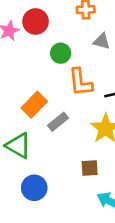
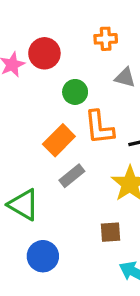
orange rectangle: (34, 105) -> (59, 140), moved

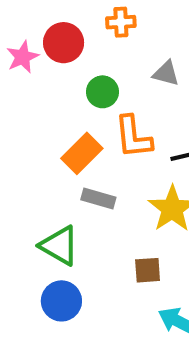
orange cross: (106, 39) -> (121, 22), moved
gray rectangle: (72, 176) -> (98, 198), turned 55
green triangle: (24, 205) -> (59, 246), moved

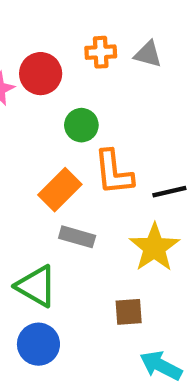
gray triangle: (166, 73) -> (148, 54), moved

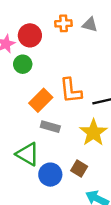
green circle: (81, 125) -> (23, 64), moved
brown square: (129, 312) -> (79, 169), turned 35
blue circle: (38, 344) -> (50, 175), moved

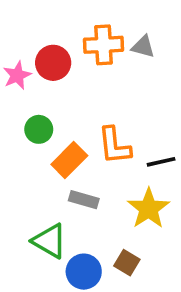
orange cross: (63, 23) -> (104, 45), size x1.5
green circle: (23, 64) -> (39, 129), moved

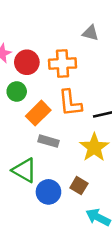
orange cross: (104, 45) -> (62, 64), moved
red circle: (53, 63) -> (27, 62), moved

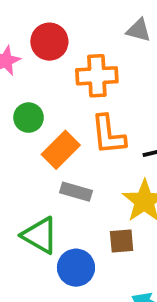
red circle: (27, 62) -> (49, 42), moved
brown square: (79, 186) -> (122, 241), moved, turned -36

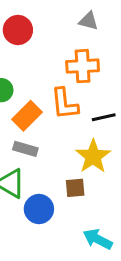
orange cross: (97, 76) -> (83, 66), moved
gray rectangle: (76, 192) -> (25, 149), moved

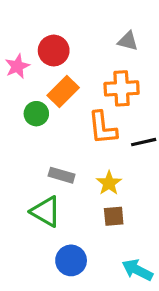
orange rectangle: (27, 116) -> (63, 92), moved
yellow star: (93, 156) -> (109, 183), moved, size x0.7
blue circle: (39, 209) -> (71, 260), moved

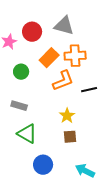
gray triangle: (128, 41) -> (64, 26), moved, size x1.5
orange rectangle: (63, 92) -> (49, 58), moved
orange L-shape: (103, 128) -> (63, 81), turned -105
gray rectangle: (62, 175) -> (19, 106), moved

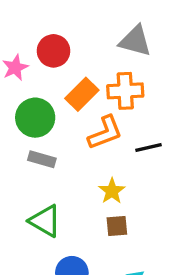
gray triangle: (64, 26) -> (135, 41), moved
green circle: (21, 72) -> (35, 118), size x1.5
gray rectangle: (19, 106) -> (42, 159), moved

